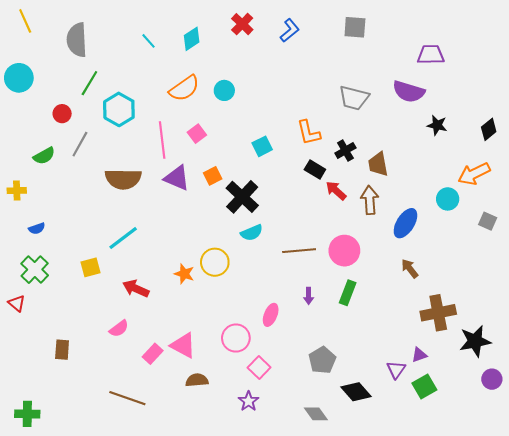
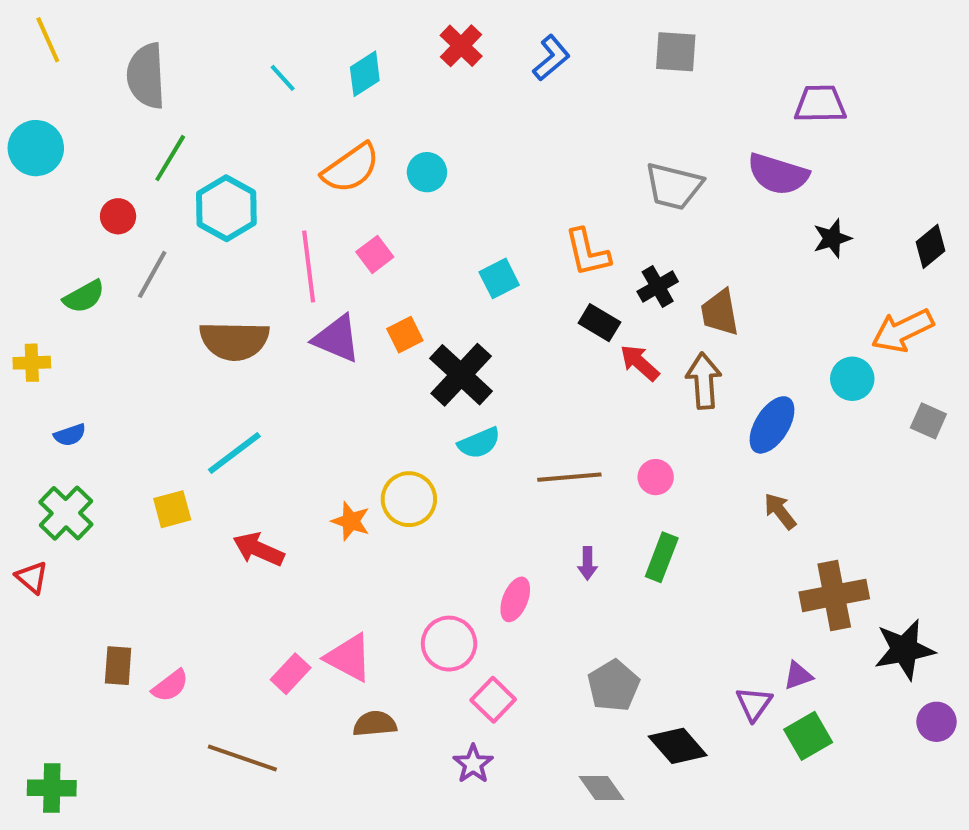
black star: (437, 125) -> (832, 238), turned -30
pink circle: (344, 251) -> (656, 477), size x0.6
pink semicircle: (119, 329) -> (170, 686), moved

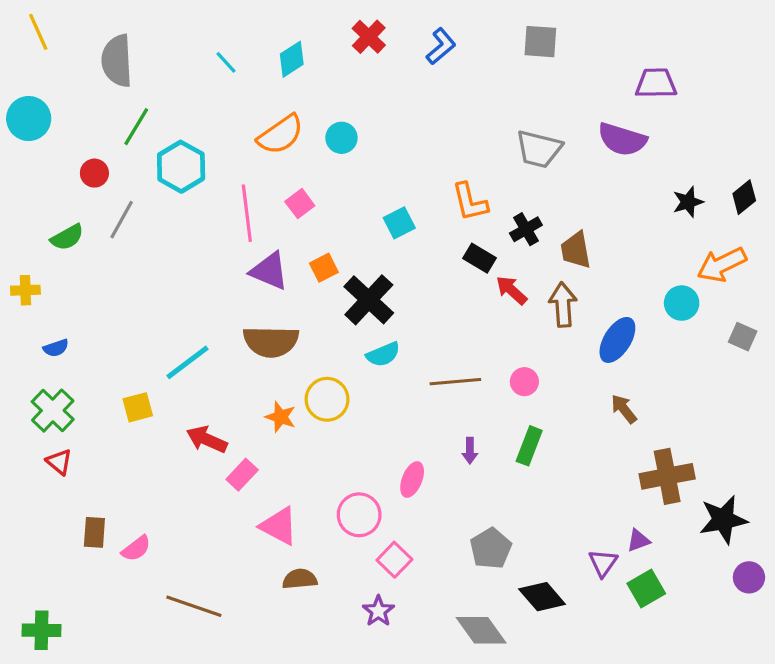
black star: (832, 238) -> (688, 202), moved
brown semicircle: (234, 341) -> (271, 342), moved
red triangle: (32, 577) -> (59, 462), moved
pink rectangle: (291, 674) -> (242, 475), moved
gray diamond: (601, 788) -> (481, 630), size x1.4

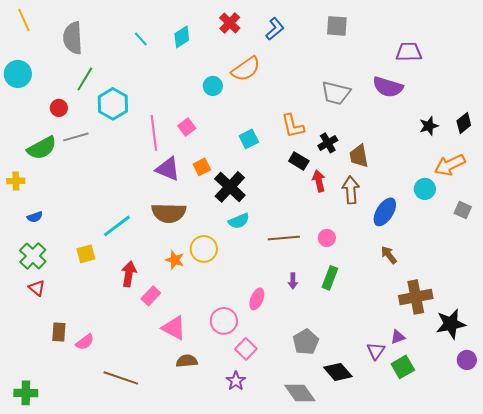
orange semicircle: (281, 135) -> (246, 69), moved
gray line: (122, 220) -> (76, 137), turned 45
green semicircle: (67, 237) -> (42, 148), size x1.4
red arrow: (512, 290) -> (319, 181), turned 35
red arrow: (207, 439) -> (129, 274), turned 75

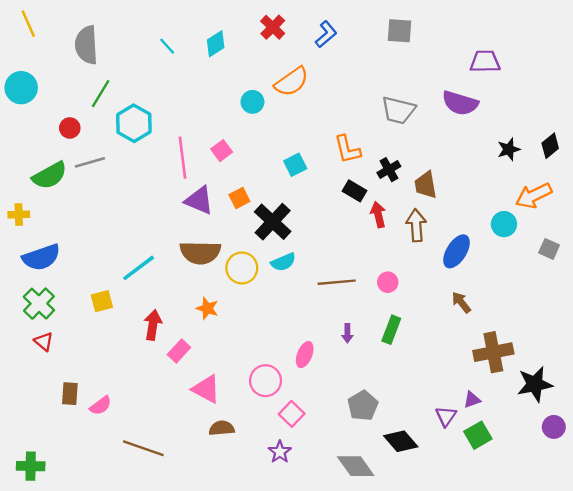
blue semicircle: (35, 217) -> (41, 257), size x2.0
yellow circle: (204, 249) -> (242, 268), moved

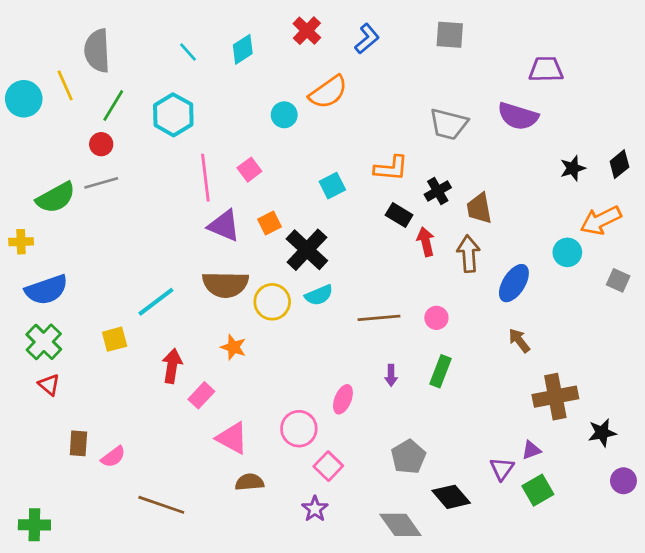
yellow line: (28, 24) -> (65, 85), moved
cyan hexagon: (134, 123) -> (173, 115), moved
red circle: (70, 128) -> (101, 144), moved
orange L-shape: (347, 149) -> (391, 168), turned -72
black star: (535, 384) -> (602, 433), size x0.7

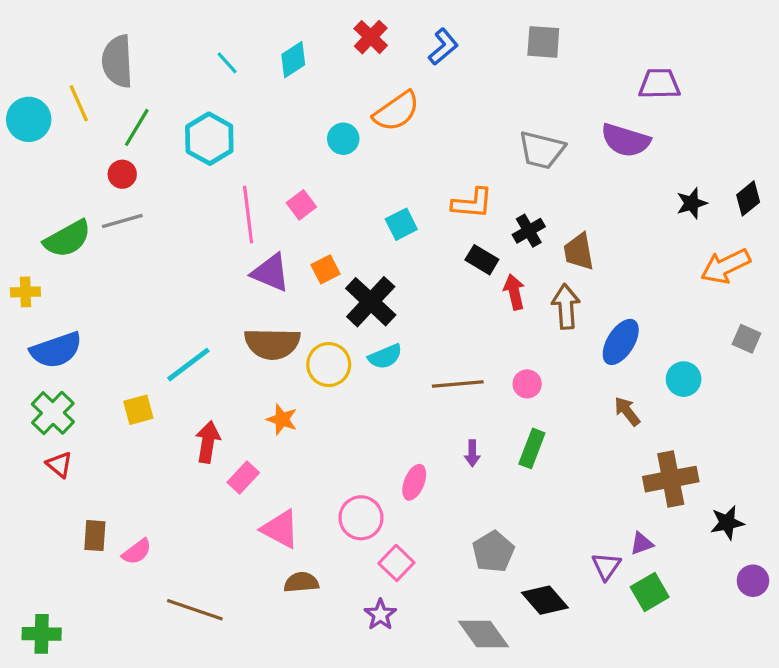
cyan circle: (567, 252) -> (684, 379), moved

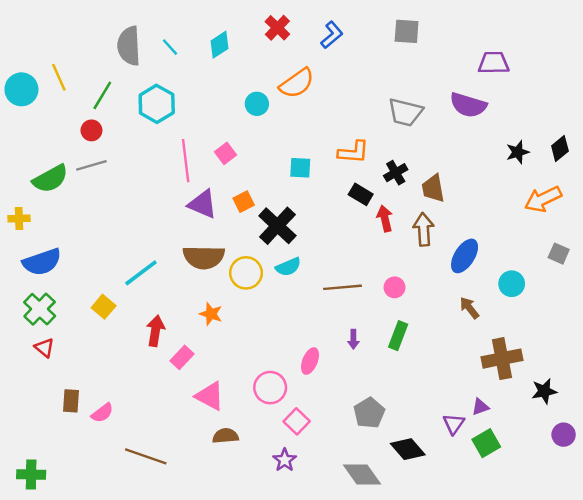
gray semicircle: (117, 61) -> (129, 46), moved
cyan square: (401, 224) -> (300, 168), turned 30
yellow square: (138, 410) -> (104, 307), turned -35

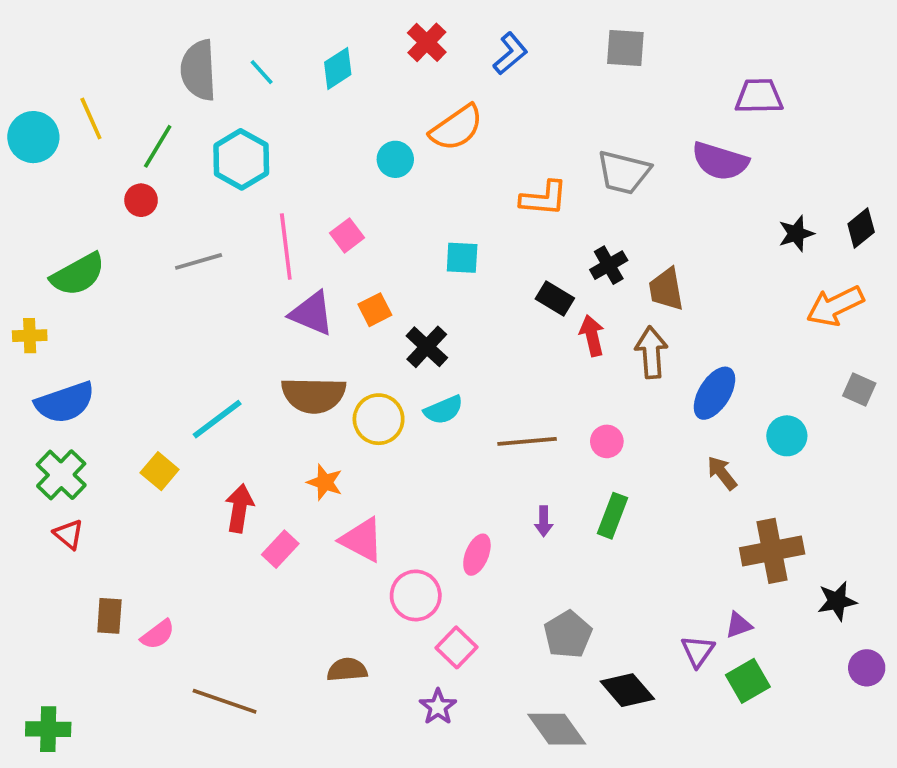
orange L-shape: (353, 152) -> (544, 198), moved
gray line: (91, 165) -> (199, 261), moved
black cross: (277, 226) -> (427, 347), size x0.7
pink triangle: (210, 396) -> (362, 540), moved

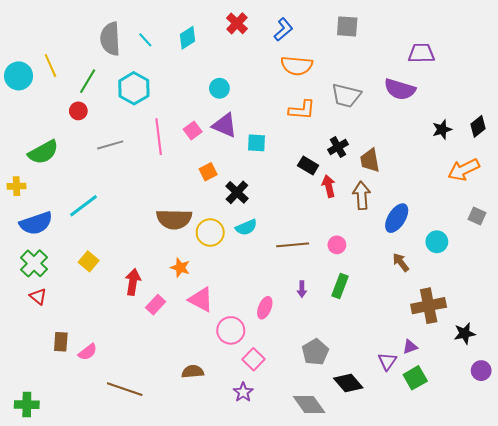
orange semicircle: (457, 128) -> (297, 66), moved, turned 40
purple triangle: (312, 313) -> (225, 125), moved
cyan line: (217, 419) -> (83, 206), moved

